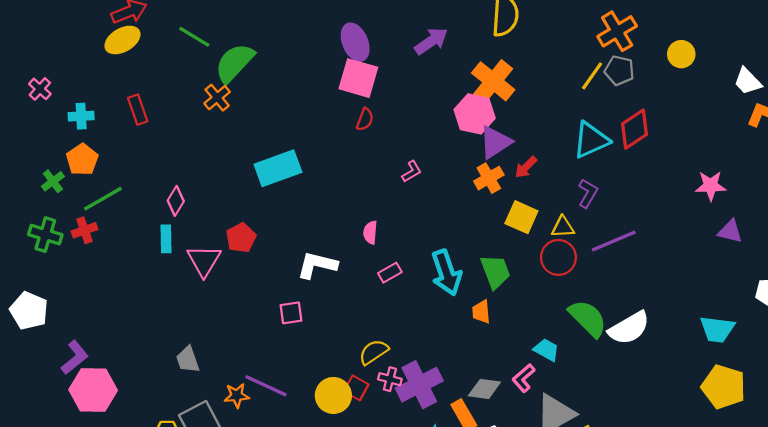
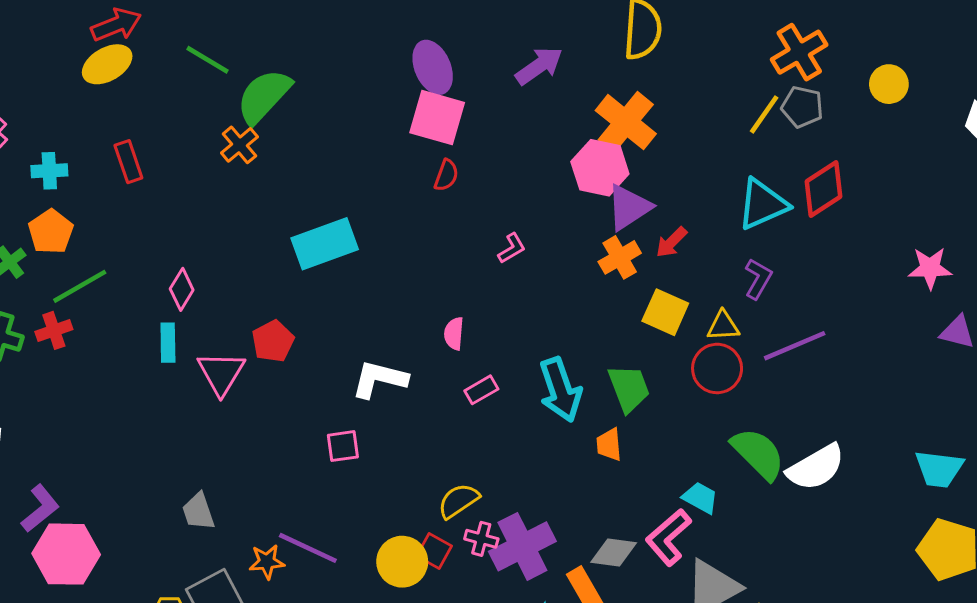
pink L-shape: (524, 378) -> (668, 537), size x1.4

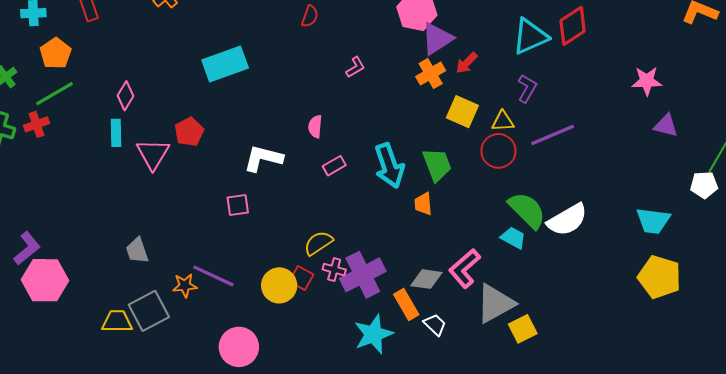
orange pentagon: (51, 232) -> (56, 53), moved
cyan trapezoid: (700, 498) -> (513, 238), moved

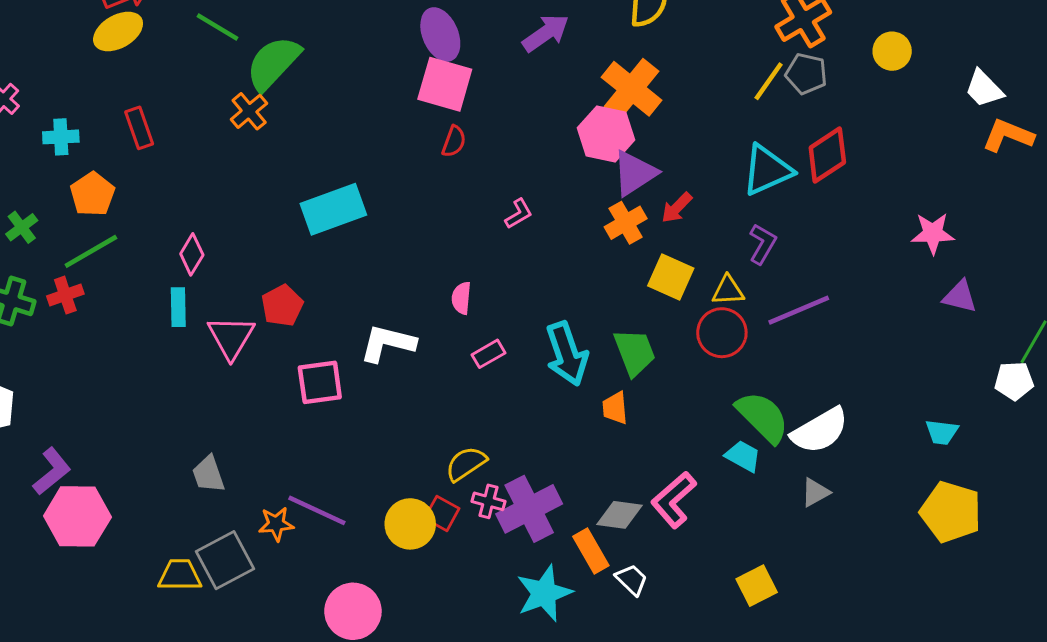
pink square: (238, 205) -> (320, 382), moved, size x1.4
cyan trapezoid: (653, 221) -> (942, 432), size x0.7
gray triangle: (495, 303) -> (815, 492), moved, size x0.5

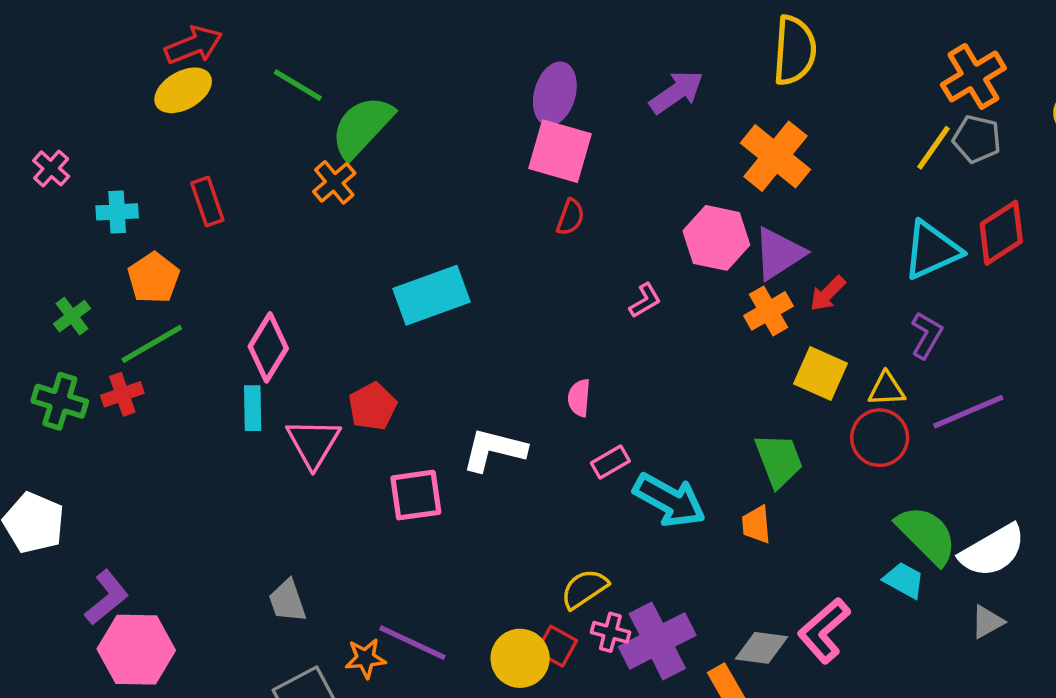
purple ellipse: (440, 35) -> (555, 94), turned 39
pink hexagon: (606, 134) -> (716, 238), moved
pink diamond: (192, 254) -> (268, 347), size x1.4
cyan arrow: (567, 354) -> (669, 500), moved, turned -42

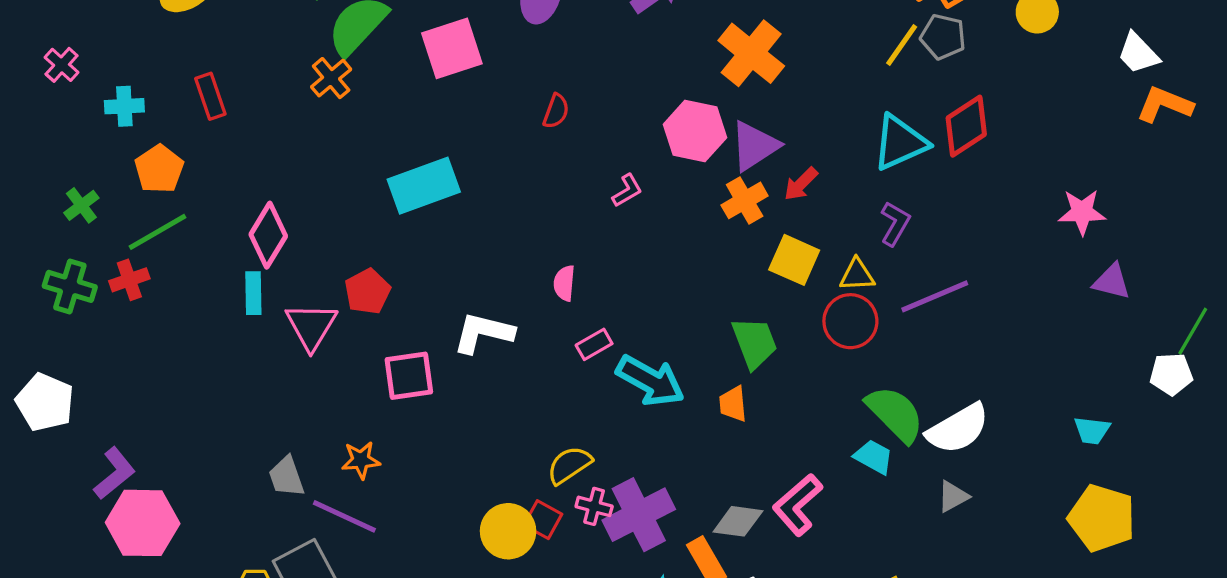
pink square: (560, 151) -> (452, 48), moved, turned -34
purple line: (412, 643) -> (344, 516), moved
orange star: (365, 658) -> (361, 460), moved

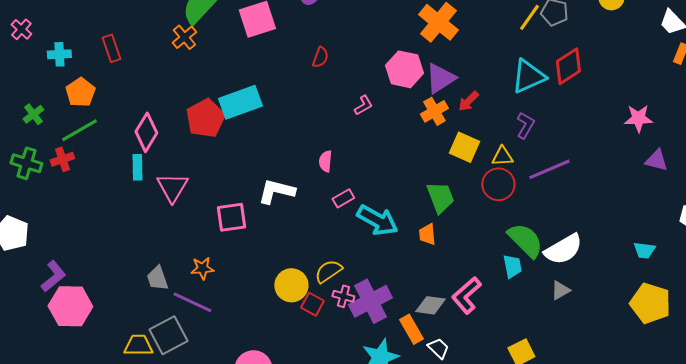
red pentagon: (367, 291) -> (205, 118), moved, size x1.4
cyan trapezoid: (874, 457) -> (512, 266), turned 50
yellow circle: (508, 531) -> (291, 285), moved

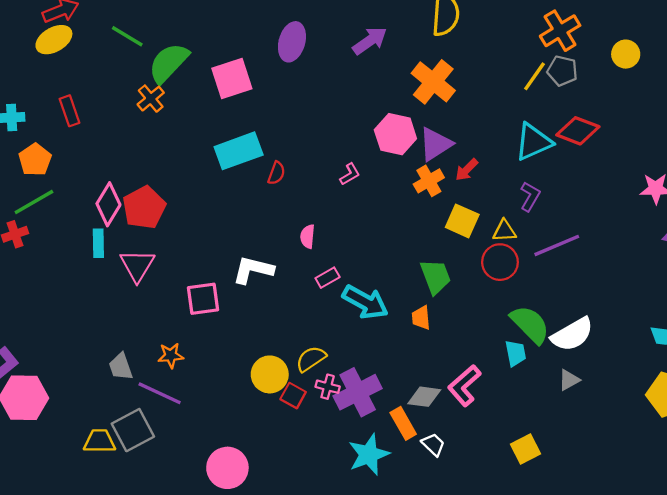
red semicircle: (320, 57) -> (276, 173), moved
red diamond: (568, 66) -> (578, 131), turned 54
cyan rectangle: (240, 102) -> (239, 151), moved
red pentagon: (205, 118) -> (144, 208), moved

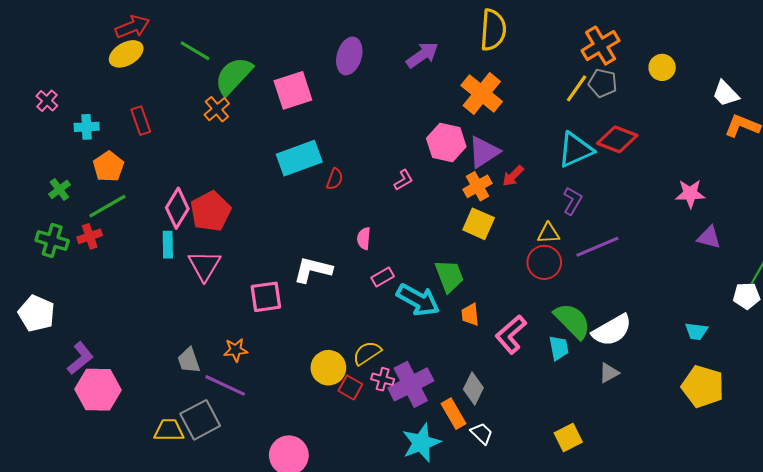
yellow square: (462, 221) -> (479, 224), moved
green trapezoid: (435, 277) -> (449, 276), moved
pink L-shape: (464, 386) -> (511, 334), moved
gray diamond: (424, 397) -> (473, 389), turned -72

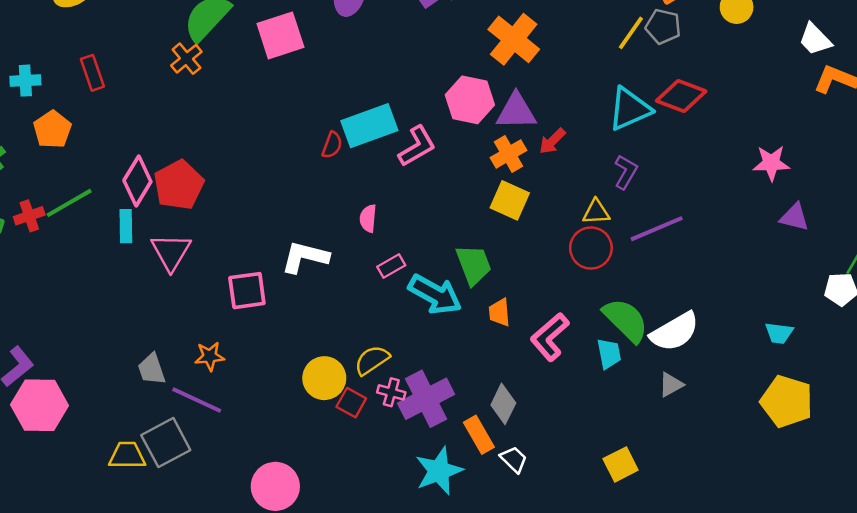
purple triangle: (484, 152) -> (516, 111), turned 32
cyan rectangle: (299, 158) -> (369, 126), moved
pink L-shape: (403, 180) -> (417, 146), size x1.6
green line: (107, 206) -> (69, 203), moved

